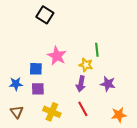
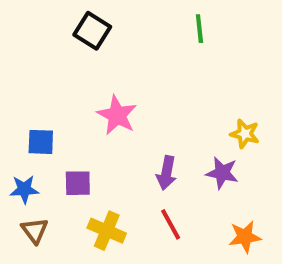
green line: (97, 50) -> (199, 29), moved
yellow star: (86, 65) -> (245, 134), moved
blue square: (36, 69) -> (41, 142), moved
blue star: (16, 84) -> (24, 189), moved

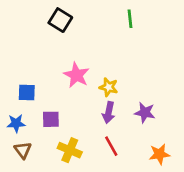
yellow star: (245, 134) -> (109, 87), moved

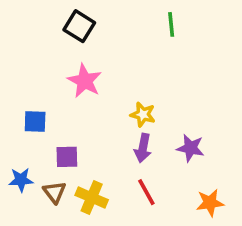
pink star: (76, 75) -> (85, 81), moved
blue star: (16, 123) -> (21, 180), moved
brown triangle: (23, 150) -> (55, 192), moved

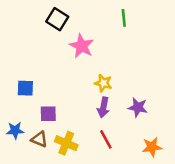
pink star: (85, 81) -> (82, 46), moved
brown triangle: (55, 192) -> (39, 139), turned -30

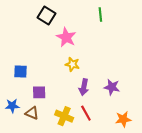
yellow star: (103, 83) -> (72, 64), moved
yellow cross: (66, 143) -> (64, 116), moved

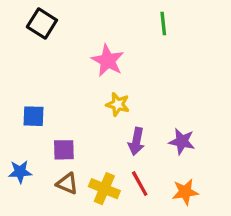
black square: (46, 15) -> (42, 23), moved
brown triangle: (32, 113) -> (67, 184), moved
orange star: (123, 119) -> (185, 192), moved

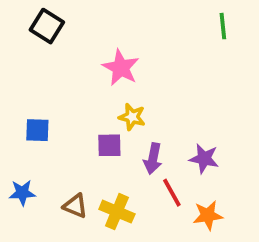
green line: (163, 23) -> (223, 26), moved
purple square: (64, 150) -> (109, 145), moved
red line: (140, 184) -> (172, 193), moved

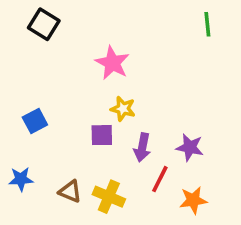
blue square: (37, 130) -> (35, 121), turned -30
red line: (172, 193) -> (160, 179), turned 56

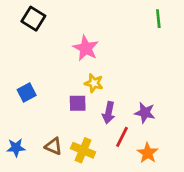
blue star: (21, 179) -> (16, 148), moved
orange star: (193, 200) -> (148, 153), turned -30

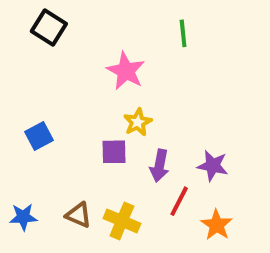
green line: (158, 19) -> (183, 33), moved
yellow star: (94, 83) -> (138, 122), turned 30

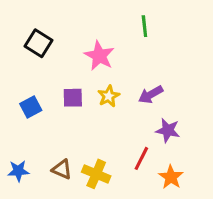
black square: (49, 28) -> (39, 43), moved
purple square: (114, 152) -> (73, 98), moved
purple arrow: (159, 166) -> (151, 95), moved, turned 50

